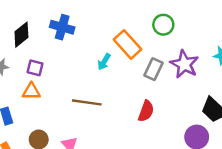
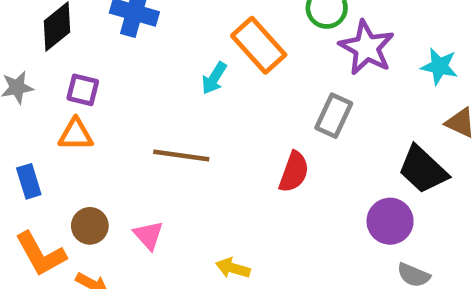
purple star: (184, 64) -> (367, 48), moved
gray rectangle: (153, 69) -> (334, 116), moved

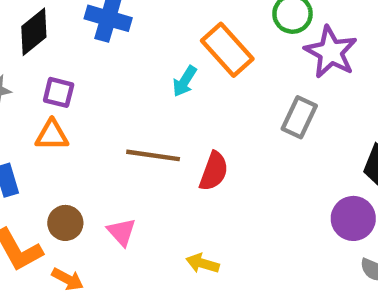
red semicircle: (294, 172) -> (214, 171), moved

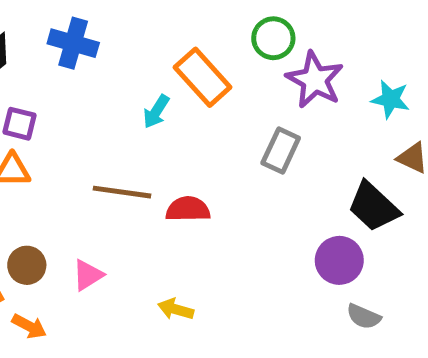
red semicircle: (214, 171) -> (188, 209), turned -111
pink triangle: (122, 232) -> (88, 275), turned 40

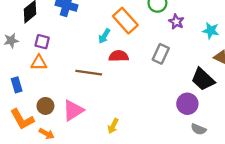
purple star: (315, 80) -> (176, 22), size x0.6
red semicircle: (188, 209) -> (119, 56), moved
pink triangle: (88, 275) -> (73, 110), size x1.5
yellow arrow: (176, 309) -> (113, 126), turned -80

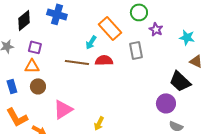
gray rectangle: (161, 54) -> (136, 50), moved, turned -36
brown line: (89, 73) -> (77, 62), moved
brown circle: (45, 106) -> (38, 86), moved

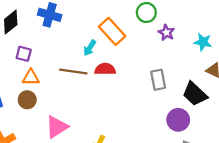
gray rectangle: (136, 50) -> (158, 80), moved
orange triangle: (32, 66) -> (31, 77), moved

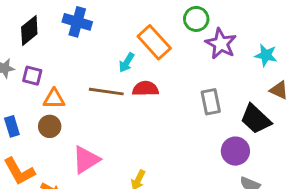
purple star: (166, 33) -> (221, 44), size x1.5
purple square: (24, 54) -> (32, 76), moved

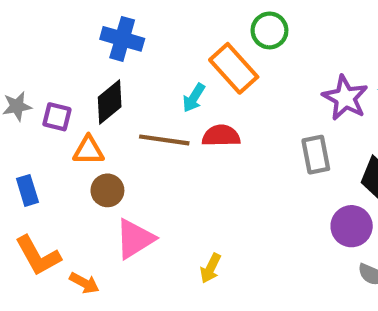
green circle: (196, 19) -> (269, 30), moved
black diamond: (29, 31) -> (110, 102), moved
purple star: (221, 44) -> (345, 98), moved
brown circle: (50, 126) -> (107, 190), moved

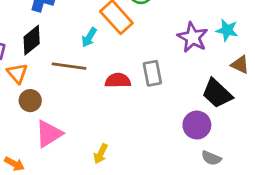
red semicircle: (221, 136) -> (118, 80), moved
orange triangle: (88, 150) -> (17, 73), turned 50
gray rectangle: (316, 155) -> (152, 73), moved

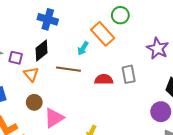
brown circle: (30, 101) -> (34, 102), moved

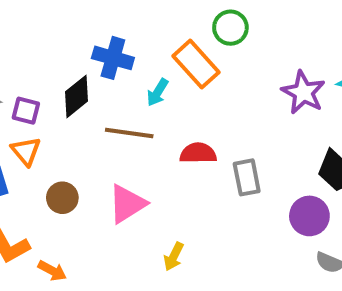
blue cross: (48, 19) -> (113, 58), moved
orange triangle: (31, 74) -> (26, 151), moved
gray rectangle: (129, 74) -> (247, 177), moved
pink triangle: (54, 118) -> (127, 204), moved

